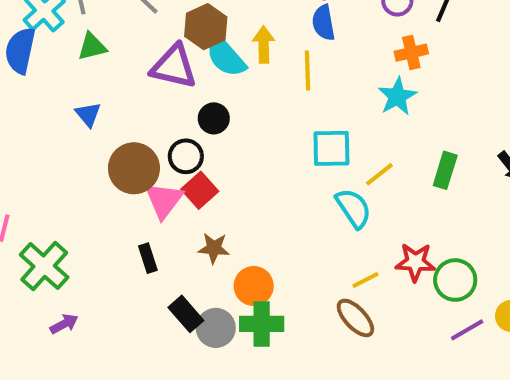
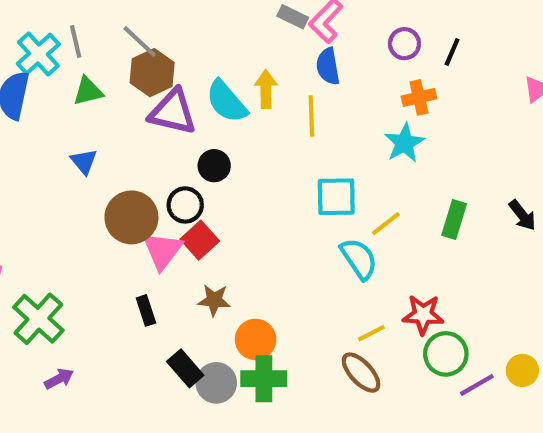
brown hexagon: (206, 27) -> (152, 73), moved
green circle: (455, 280) -> (446, 354), moved

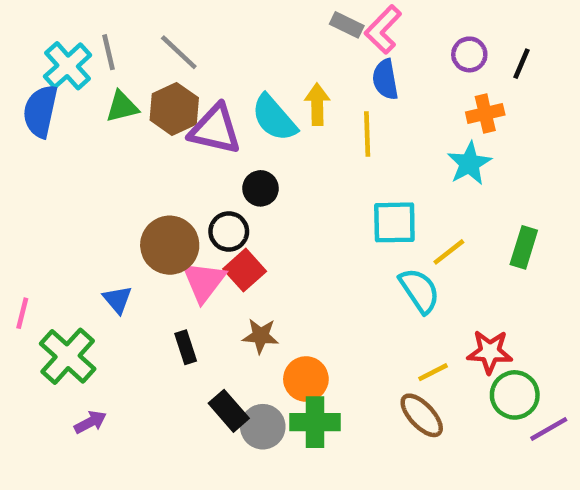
brown hexagon: (152, 73) -> (174, 109), moved
blue triangle: (84, 162) -> (118, 300), moved

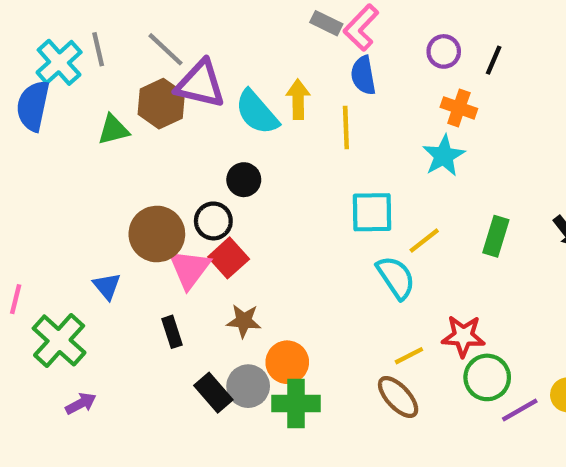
green triangle: (122, 107) -> (113, 130), moved
orange cross: (485, 113) -> (459, 108), turned 32
purple triangle: (215, 129) -> (200, 84), moved
gray circle: (263, 427) -> (248, 386), moved

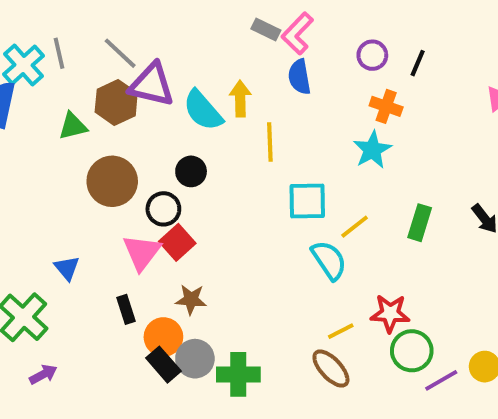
yellow line: (346, 128) -> (270, 142), moved
brown circle: (157, 234) -> (112, 181), moved
orange circle: (287, 362) -> (163, 337), moved

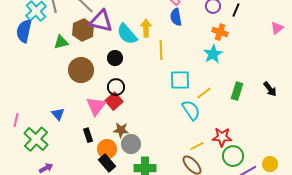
black circle: (191, 171) -> (115, 58), moved
black circle: (163, 209) -> (116, 87), moved
gray circle: (195, 359) -> (131, 144), moved

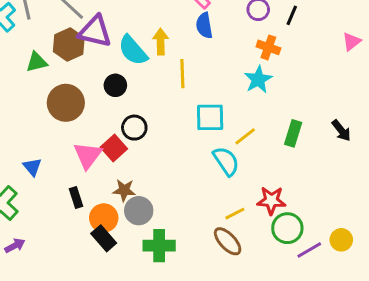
black circle: (116, 87) -> (134, 128), moved

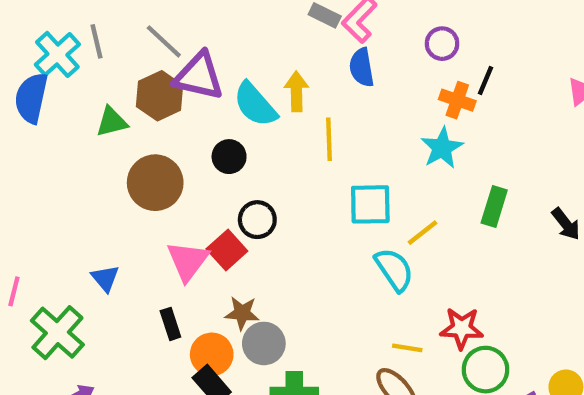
black line: (292, 15) -> (485, 81), moved
green rectangle: (293, 133) -> (494, 207), moved
yellow line: (235, 214) -> (407, 348), turned 36

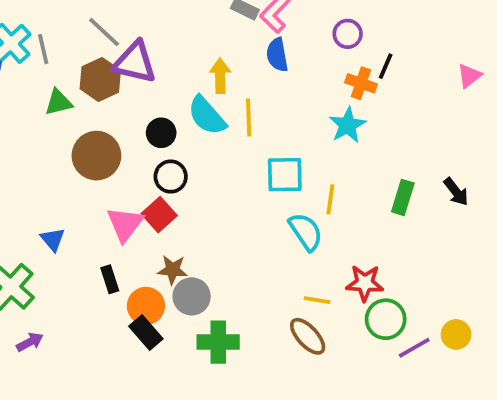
gray line: (97, 41) -> (43, 49), moved
cyan semicircle: (255, 104) -> (207, 116), moved
green rectangle: (494, 207) -> (403, 197), moved
black circle: (257, 220) -> (171, 177), moved
yellow line: (422, 233) -> (330, 199), turned -44

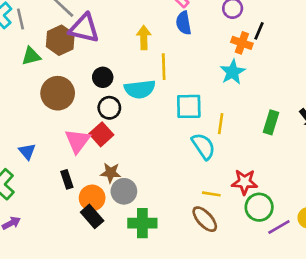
cyan semicircle: (207, 116) -> (140, 89), moved, turned -56

